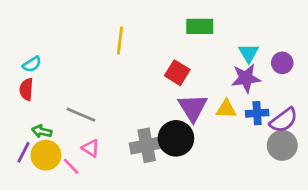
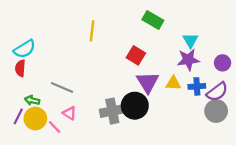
green rectangle: (200, 26) -> (153, 20), turned 30
purple circle: (282, 63) -> (223, 63), moved
cyan semicircle: (32, 64) -> (25, 49), size x1.5

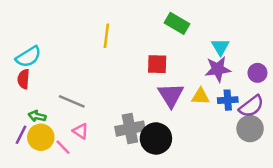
red square: (136, 55) -> (157, 64), turned -30
black circle: (135, 106) -> (156, 138), moved

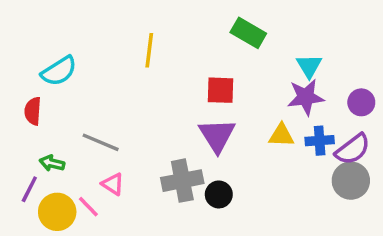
cyan semicircle: (28, 57) -> (59, 71), moved
purple triangle: (171, 95) -> (217, 135), moved
yellow circle: (41, 137) -> (57, 212), moved
black circle: (156, 138) -> (219, 194), size x0.6

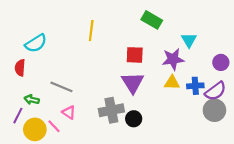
purple star: (306, 97) -> (173, 59), moved

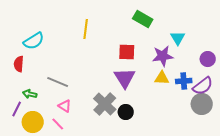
gray cross: (111, 110) -> (105, 104), turned -35
pink line: (54, 126) -> (58, 124), moved

